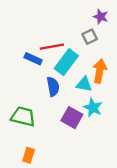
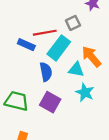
gray square: (90, 37) -> (73, 23), moved
orange arrow: (100, 71) -> (91, 57), turned -50
purple square: (72, 118) -> (50, 102), moved

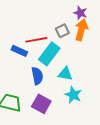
orange arrow: (91, 57) -> (81, 30), moved, turned 55

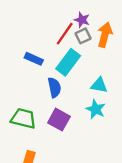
purple star: (80, 13) -> (82, 20), moved
red line: (36, 40) -> (65, 34), moved, turned -45
cyan triangle: (65, 74) -> (99, 85), moved

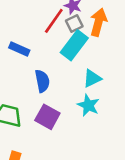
cyan rectangle: (68, 62) -> (74, 45), moved
cyan triangle: (99, 85) -> (92, 78), turned -36

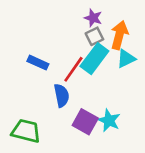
red line: (54, 21) -> (73, 69), moved
cyan triangle: (92, 78) -> (126, 59), moved
purple square: (47, 117) -> (85, 122), moved

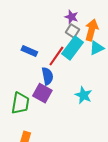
gray square: (94, 36) -> (72, 31), turned -32
purple square: (85, 122) -> (42, 93), moved
green trapezoid: (26, 131) -> (20, 103), turned 85

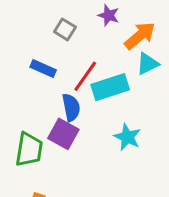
orange arrow: (92, 30) -> (140, 36), turned 35
gray square: (72, 31) -> (65, 29), moved
cyan rectangle: (72, 48) -> (110, 87), moved, turned 35

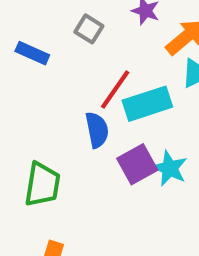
blue rectangle: (43, 68) -> (32, 53), moved
purple square: (63, 134) -> (137, 164), moved, turned 32

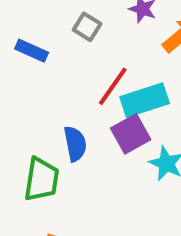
blue semicircle: (97, 130) -> (75, 144), moved
purple square: (137, 164) -> (131, 134), moved

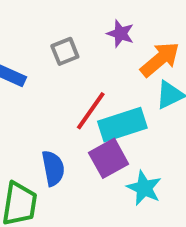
gray square: (87, 27) -> (65, 51), turned 36

